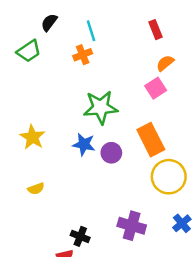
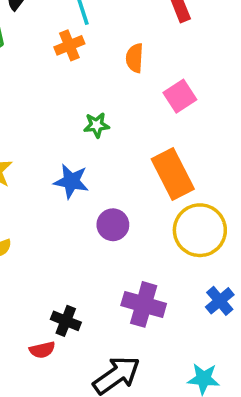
orange semicircle: (165, 63) -> (135, 58), moved, turned -48
green star: (101, 107) -> (97, 125), size x0.5
purple circle: (111, 153) -> (113, 225), moved

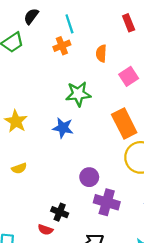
green star: (97, 125) -> (78, 94), size x1.6
purple circle: (113, 225) -> (89, 177), moved
red semicircle: (42, 350) -> (45, 230), turned 32

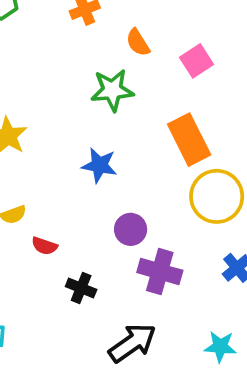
orange semicircle: (101, 53) -> (138, 43), moved, turned -35
blue star: (63, 128) -> (99, 165), moved
red semicircle: (45, 230) -> (44, 246), moved

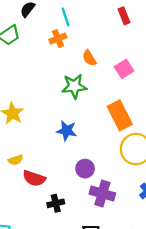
red semicircle: (44, 246) -> (34, 178), size x1.5
black cross: (81, 288) -> (56, 203), turned -35

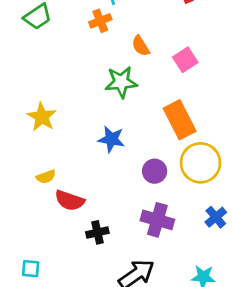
purple circle: (85, 169) -> (155, 171), moved

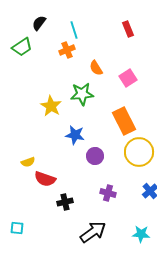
yellow star: (42, 117) -> (51, 106), moved
purple circle: (155, 171) -> (95, 156), moved
purple cross: (157, 220) -> (108, 193), size x0.7

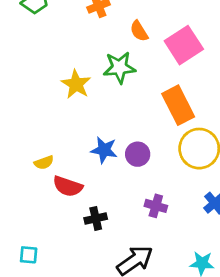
pink square: (128, 78) -> (184, 45), size x1.5
blue star: (75, 135) -> (104, 150), moved

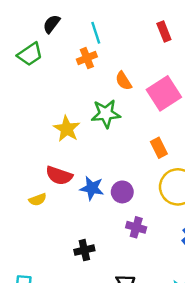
orange rectangle: (178, 105) -> (159, 148), size x0.6
red semicircle: (68, 186) -> (59, 176), moved
purple cross: (156, 206) -> (136, 227), moved

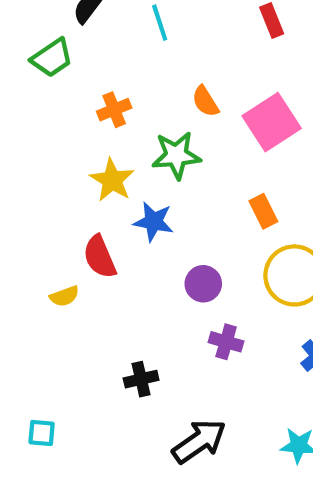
orange cross: (87, 58) -> (114, 110), moved
red semicircle: (59, 176) -> (100, 257), turned 48
blue star: (92, 188) -> (154, 222), moved

